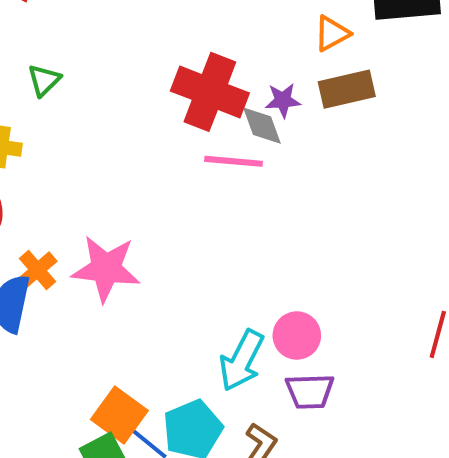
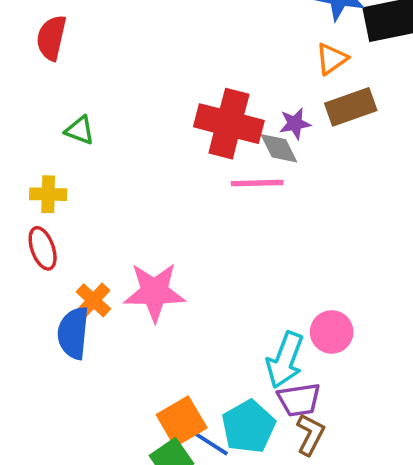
green triangle: (44, 80) -> (80, 130), turned -48
purple trapezoid: (310, 391) -> (299, 400), moved
orange square: (119, 415) -> (182, 421), turned 30

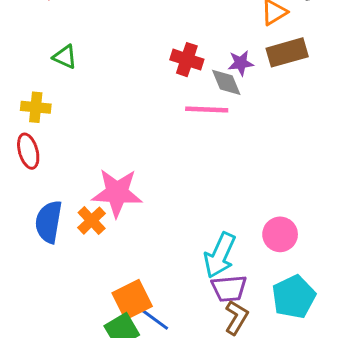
red cross: (229, 124) -> (187, 60), size x0.6
orange cross: (93, 300) -> (92, 221), moved
pink circle: (332, 332) -> (280, 234), moved
cyan pentagon: (248, 427) -> (294, 297), moved

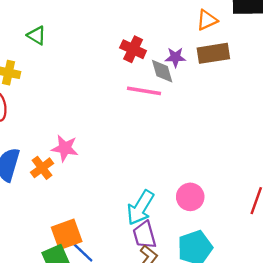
pink star: (117, 193) -> (65, 148), size x0.7
purple trapezoid: (229, 288) -> (145, 235), turned 72

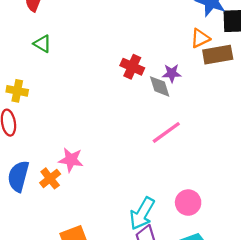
green triangle: (37, 35) -> (42, 44), moved
brown rectangle: (213, 53) -> (218, 55), moved
pink line: (144, 91) -> (166, 132), moved, turned -44

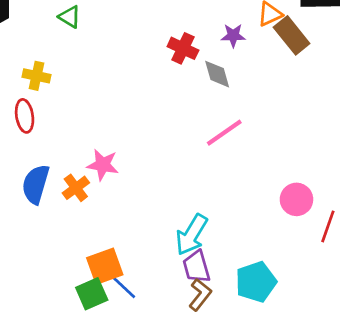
brown rectangle: (218, 55) -> (292, 35), turned 60
purple star: (172, 73) -> (233, 36), moved
pink circle: (188, 203) -> (296, 199), moved

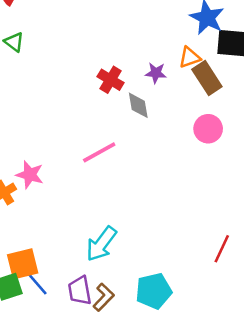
pink line: (224, 133) -> (99, 152), moved
pink circle: (296, 199) -> (208, 129), moved
purple trapezoid: (196, 267) -> (80, 291), moved

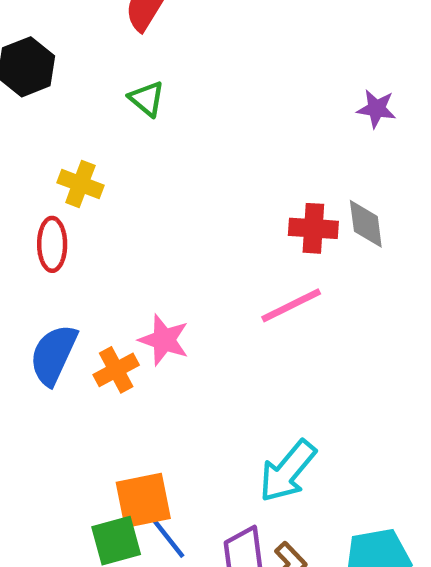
purple star: (156, 73) -> (376, 109), moved
red cross: (111, 80) -> (313, 228), moved, turned -30

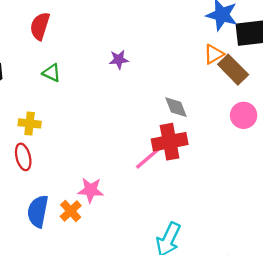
purple star: (376, 109) -> (119, 60), moved
red cross: (313, 228) -> (170, 142), moved, size x1.4

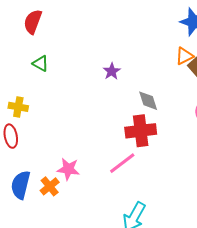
purple star: (119, 60) -> (112, 71), moved, turned -30
pink line: (149, 157) -> (122, 163), moved

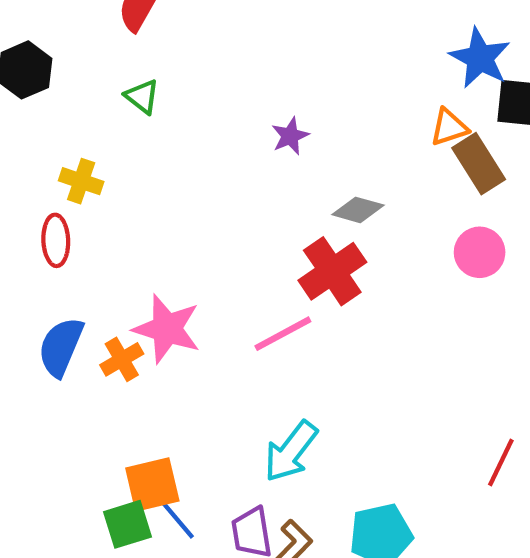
gray diamond: (148, 101) -> (358, 210), turned -65
red cross: (141, 131) -> (332, 271), turned -36
pink star: (68, 169) -> (167, 329), size x1.4

